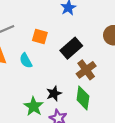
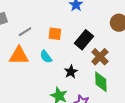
black star: (54, 94) -> (71, 72), moved

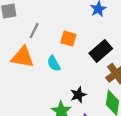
gray line: (25, 32) -> (34, 31), turned -40
black star: (71, 72) -> (78, 95), moved

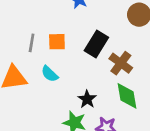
gray line: (34, 31) -> (32, 43), moved

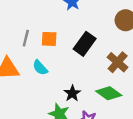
brown cross: (121, 63) -> (118, 62), moved
green diamond: (127, 96) -> (109, 93), turned -50

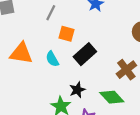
gray line: (26, 38) -> (51, 13), moved
black rectangle: (85, 44) -> (85, 54), moved

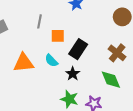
black star: (77, 90) -> (73, 74), moved
green diamond: (112, 97) -> (111, 80), turned 35

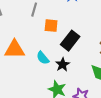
cyan semicircle: (51, 61) -> (43, 58), moved

